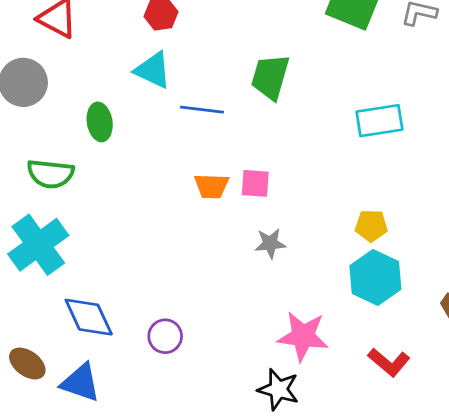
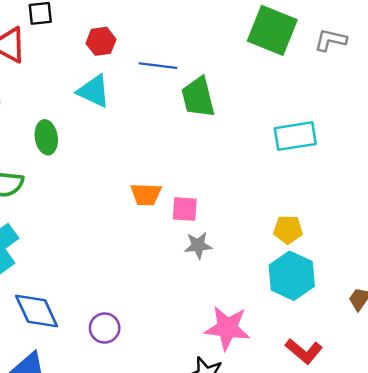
green trapezoid: (270, 77) -> (198, 97), turned -30
blue line: (202, 110) -> (158, 66), moved
pink square: (255, 183) -> (185, 209), moved

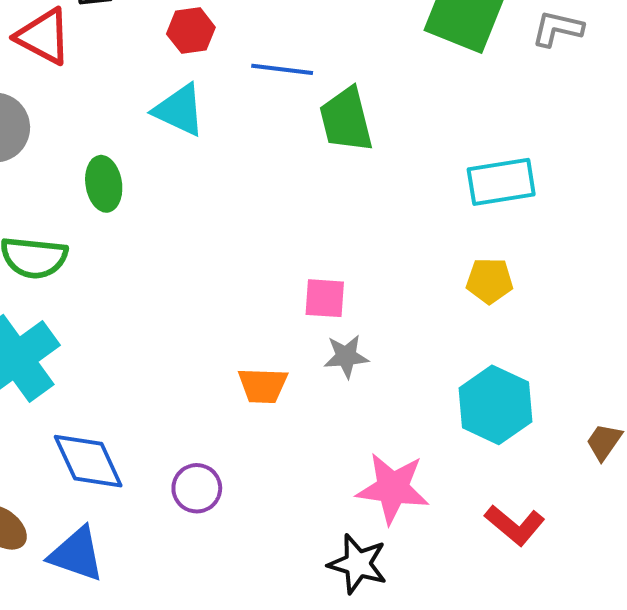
orange trapezoid: (146, 194) -> (263, 385), moved
yellow pentagon: (288, 230) -> (490, 281), moved

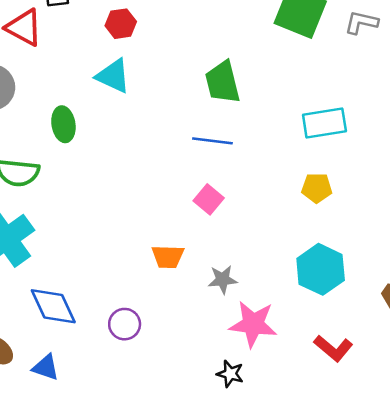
blue line: (282, 69) -> (212, 141), moved
pink square: (325, 298) -> (209, 199), turned 36
gray star: (346, 356) -> (223, 280), moved
blue triangle: (77, 554) -> (46, 367), size x0.7
black star: (358, 564) -> (230, 374), size x0.7

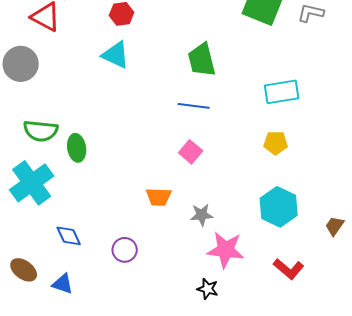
green ellipse: (63, 124) -> (77, 148), moved
blue diamond: (53, 306) -> (69, 236), size x0.7

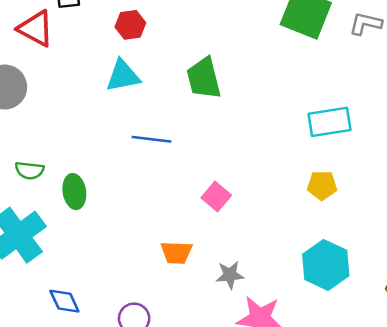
cyan triangle: (116, 55) -> (123, 76), turned -36
green trapezoid: (202, 60) -> (204, 78), moved
blue line: (194, 106) -> (152, 139), moved
green semicircle: (41, 131) -> (30, 170), size x0.7

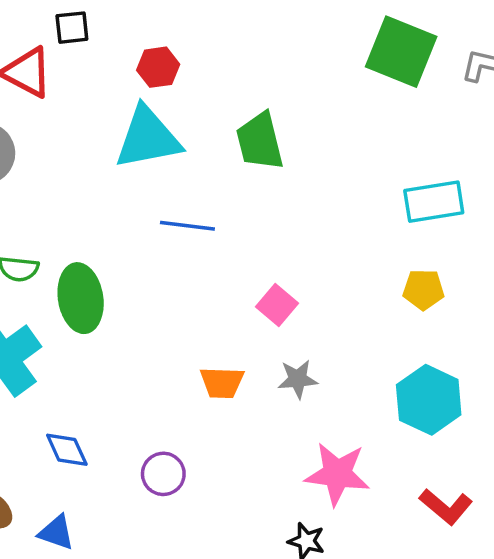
cyan triangle: (123, 76) -> (148, 138), size x1.4
green ellipse: (74, 192) -> (81, 298), size x1.4
gray star: (230, 275) -> (298, 379), moved

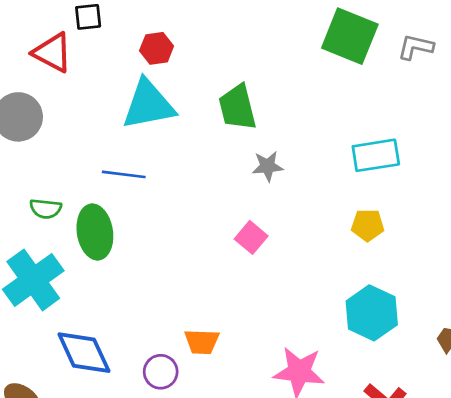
blue line: (187, 226) -> (124, 174), moved
gray star: (298, 379) -> (268, 166), moved
orange trapezoid: (222, 383) -> (202, 342), moved
blue diamond: (67, 450) -> (84, 353), size x1.6

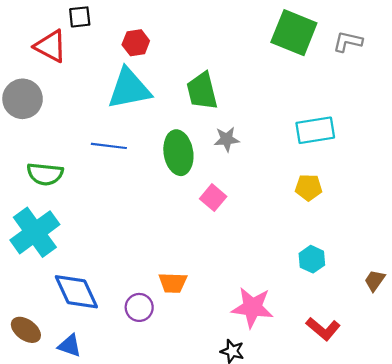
green semicircle: (46, 209) -> (45, 174), size x1.4
green ellipse: (95, 232) -> (178, 153), moved
cyan hexagon: (372, 313) -> (312, 259), size x0.6

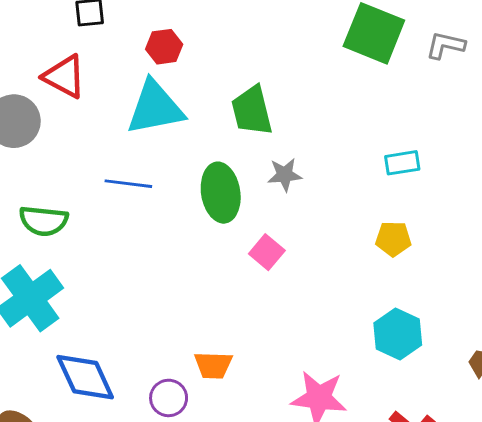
red triangle: (51, 46) -> (64, 76), moved
cyan rectangle: (315, 130) -> (402, 163), size x0.7
cyan hexagon: (312, 259) -> (398, 334), size x1.4

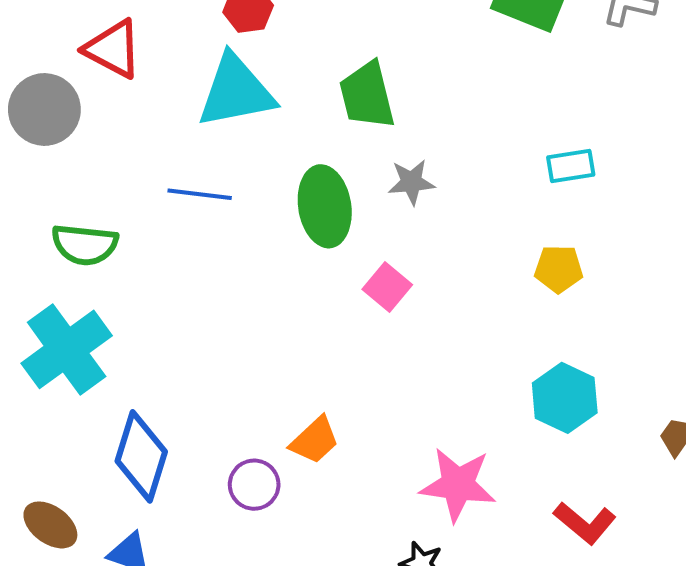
orange trapezoid: (213, 365) -> (315, 440), turned -45
blue diamond: (85, 377) -> (141, 456), turned 42

